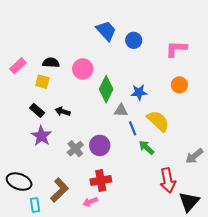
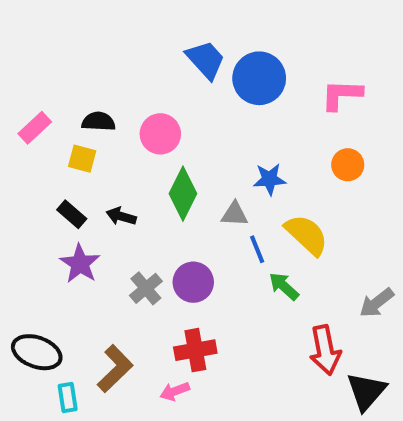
blue circle: (134, 40) -> (259, 78), size x1.6
green diamond: (106, 89) -> (183, 194), moved

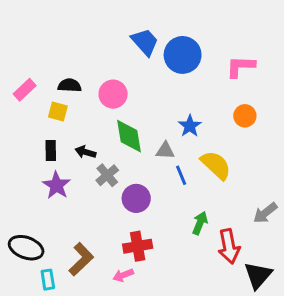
blue star: (269, 179) -> (190, 126), turned -30
green diamond: (183, 194) -> (129, 136), turned -36
black rectangle: (72, 214) -> (51, 151), turned 48
green arrow: (284, 286) -> (200, 223), moved, turned 70
gray cross: (146, 288) -> (107, 175), moved

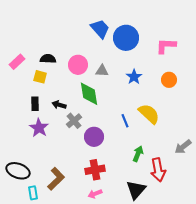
blue star: (190, 126) -> (134, 77), moved
gray triangle: (165, 151) -> (102, 71), moved
pink arrow: (123, 275) -> (95, 194), moved
black triangle: (258, 275) -> (136, 190), moved

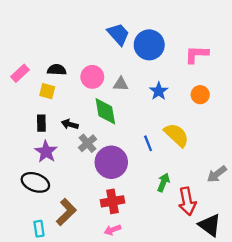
purple circle: (94, 137) -> (111, 162), size x1.4
black ellipse: (18, 171) -> (35, 182), moved
black triangle: (136, 190) -> (210, 225), moved, turned -35

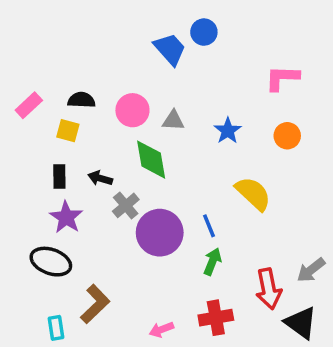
blue circle: (149, 45) -> (204, 32), moved, size x0.6
blue line: (148, 143) -> (209, 226), moved
gray arrow: (217, 174) -> (311, 270), moved
green arrow: (163, 182) -> (212, 262), moved
red cross: (112, 201) -> (216, 318), moved

